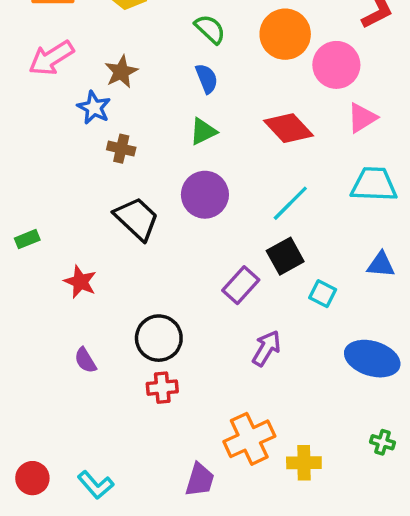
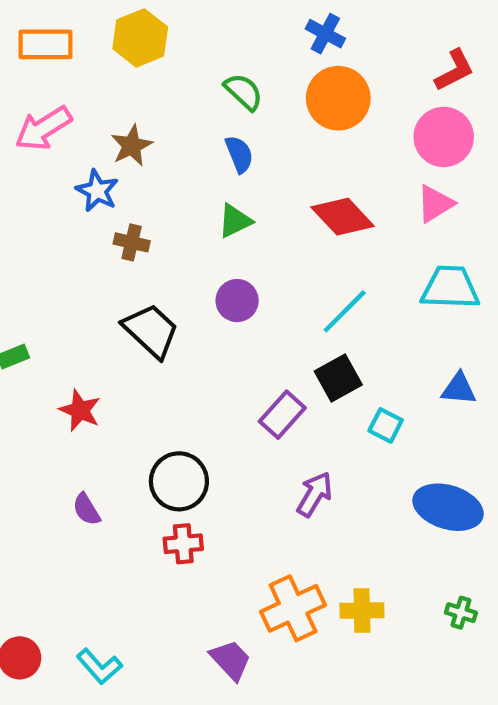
pink circle: (336, 65) -> (444, 137), moved
purple circle: (205, 195) -> (237, 301), size x0.7
yellow cross: (304, 463) -> (362, 610), moved
purple trapezoid: (200, 480) -> (231, 660), turned -60

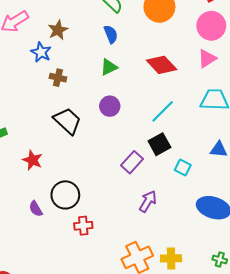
black circle: (179, 481) -> (65, 195), moved

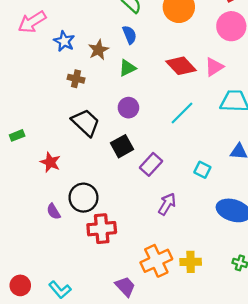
brown star: (58, 30) -> (98, 50), moved
blue star: (41, 52) -> (64, 41), moved
pink triangle: (207, 59) -> (214, 67), moved
black square: (159, 144) -> (122, 146), moved
red cross: (83, 226) -> (102, 229), size x1.5

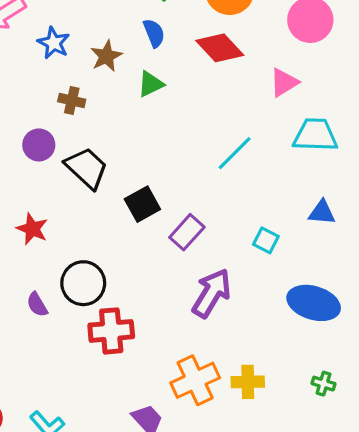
red diamond: (181, 66) -> (220, 48), moved
purple circle: (128, 108) -> (39, 145), moved
purple arrow: (167, 204) -> (212, 293), size x1.4

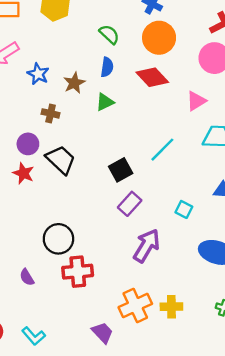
blue semicircle: (154, 33) -> (107, 67), turned 30
black square: (142, 204) -> (121, 170), moved
red star: (32, 229) -> (23, 173), moved
purple semicircle: (37, 305) -> (27, 277), moved

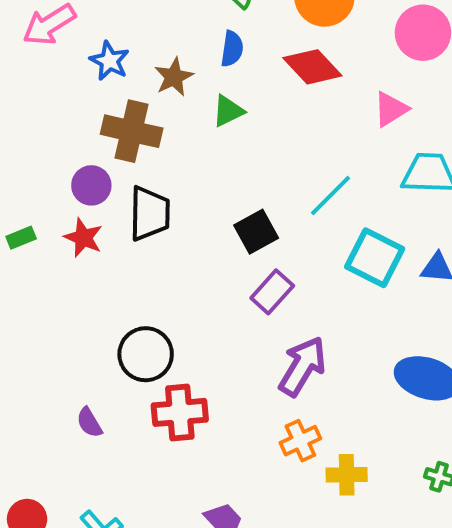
brown cross: (51, 113) -> (132, 131), size x1.8
black trapezoid: (61, 160) -> (150, 214), turned 48
cyan square: (184, 209) -> (375, 258), moved, size x1.8
orange cross: (135, 306) -> (300, 441), moved, size x0.7

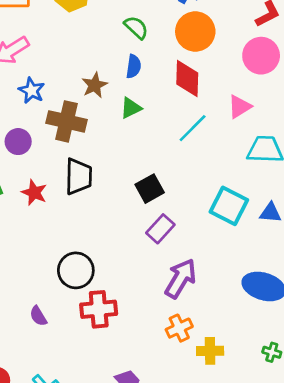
blue star: (109, 61) -> (32, 91), moved
red diamond: (312, 67) -> (187, 78), turned 45
purple circle: (91, 185) -> (18, 142), moved
cyan line: (330, 195) -> (193, 128), moved

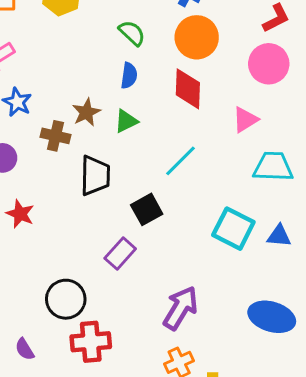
brown star: (95, 85) -> (86, 112), moved
brown cross: (66, 121) -> (55, 136), size x0.7
cyan line: (193, 128) -> (180, 161), moved
black trapezoid: (79, 176) -> (95, 176), moved
purple rectangle: (160, 229) -> (120, 254), moved

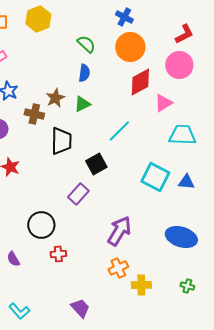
red diamond: (188, 89) -> (140, 82), moved, turned 60
red cross: (91, 342) -> (58, 254), size x0.6

